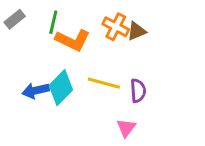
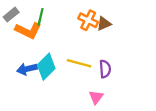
orange L-shape: (73, 40) -> (28, 30), moved

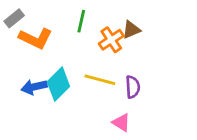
green line: (41, 17) -> (81, 21), moved
orange cross: (88, 20) -> (111, 40), moved, turned 30
pink triangle: (96, 97) -> (121, 123), turned -35

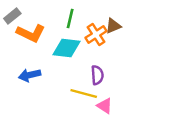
yellow line: (100, 80) -> (84, 94), moved
cyan diamond: (58, 84) -> (66, 48), moved, turned 52
purple semicircle: (133, 87) -> (97, 75), moved

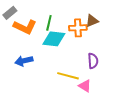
green line: (70, 18) -> (49, 23), moved
orange cross: (96, 34) -> (78, 28), turned 30
purple semicircle: (97, 75) -> (93, 61), moved

